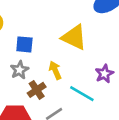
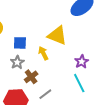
yellow arrow: (55, 70) -> (43, 53), moved
cyan line: (82, 94) -> (79, 83), moved, turned 36

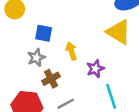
yellow triangle: (57, 35) -> (119, 32), moved
purple star: (82, 62) -> (95, 69), moved

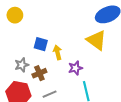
blue square: (44, 33) -> (41, 44), moved
gray star: (36, 58) -> (22, 65), moved

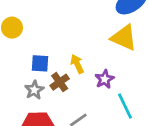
blue square: (41, 44) -> (40, 63), moved
brown cross: (39, 73) -> (60, 82), moved

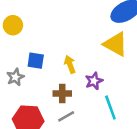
brown cross: (60, 82) -> (62, 94), moved, turned 30
gray star: (34, 90) -> (15, 77), moved

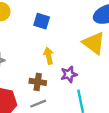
blue square: (36, 61) -> (42, 21), moved

